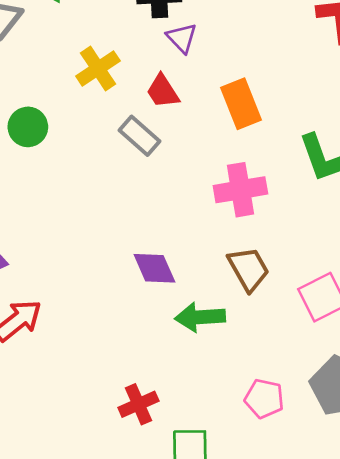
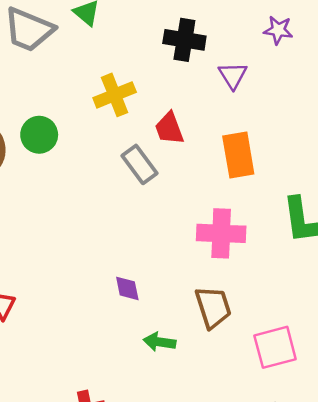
purple triangle: (182, 38) -> (233, 75), moved
purple diamond: (154, 268) -> (127, 288), size x0.7
green arrow: (200, 317) -> (159, 342), size x0.7

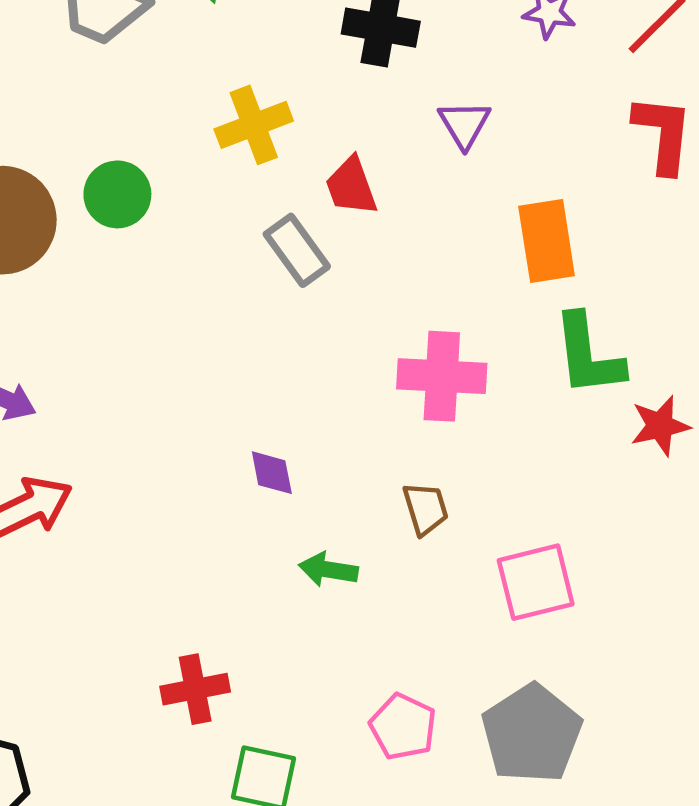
purple triangle: (233, 75) -> (464, 124), moved
orange rectangle: (238, 155) -> (547, 241), moved
brown trapezoid: (213, 307) -> (425, 509), size x0.7

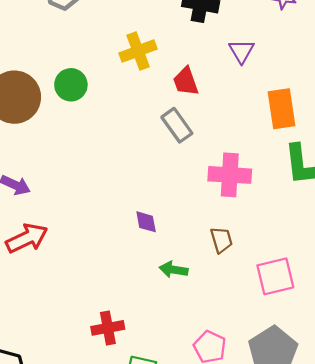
gray rectangle: (297, 250) -> (177, 125), moved

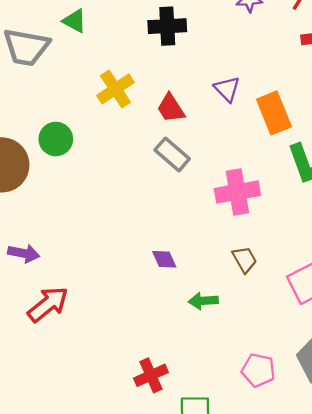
purple triangle: (241, 51) -> (227, 89), moved

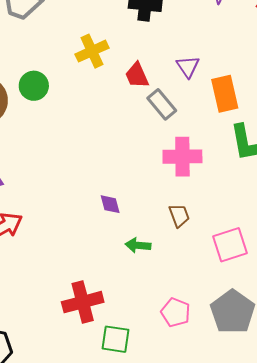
gray rectangle: (172, 154) -> (162, 104), moved
red cross: (151, 375) -> (83, 302), size x1.4

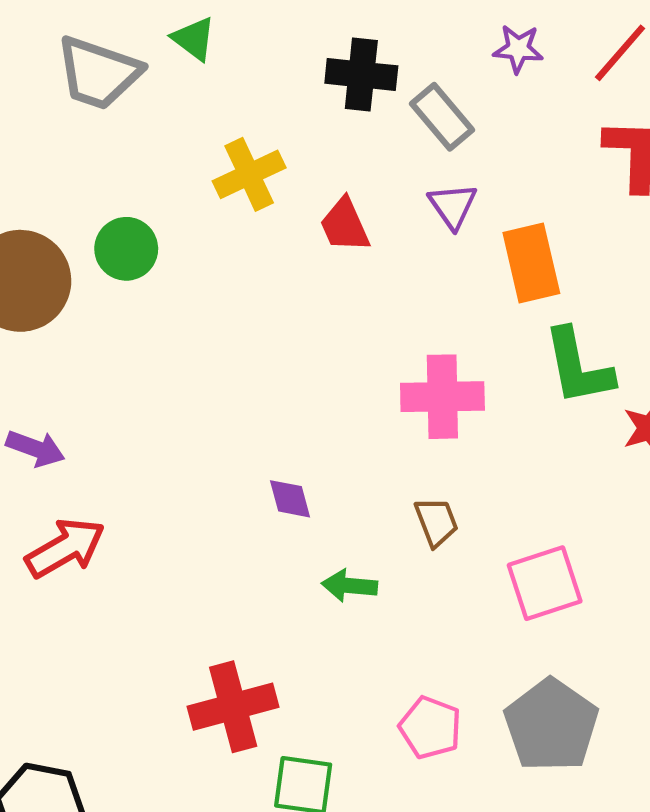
gray rectangle: (162, 104) -> (442, 117), moved

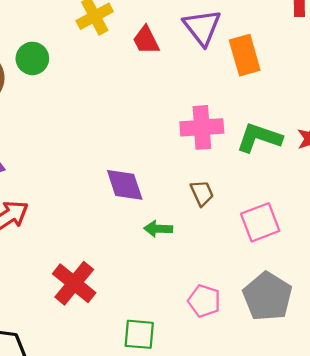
purple triangle: (453, 206) -> (202, 27), size x1.5
green L-shape: (578, 367) -> (259, 138), moved, turned 123
purple diamond: (290, 499) -> (125, 185), size x1.6
red cross: (233, 707) -> (74, 283), moved, turned -33

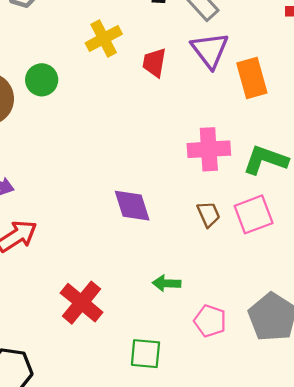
red trapezoid: (146, 40) -> (154, 63), turned 36
pink square: (260, 222) -> (254, 214), moved
green arrow: (158, 229) -> (166, 283), moved

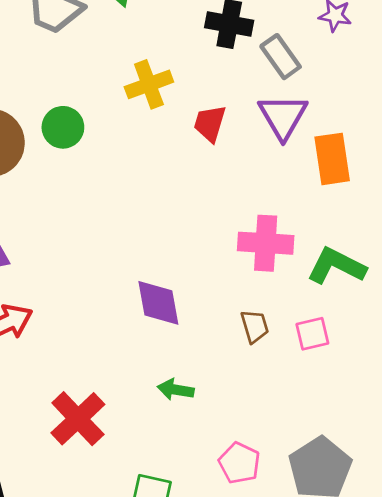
pink square: (254, 214) -> (312, 334), size x0.7
green arrow: (166, 283) -> (176, 390), moved

